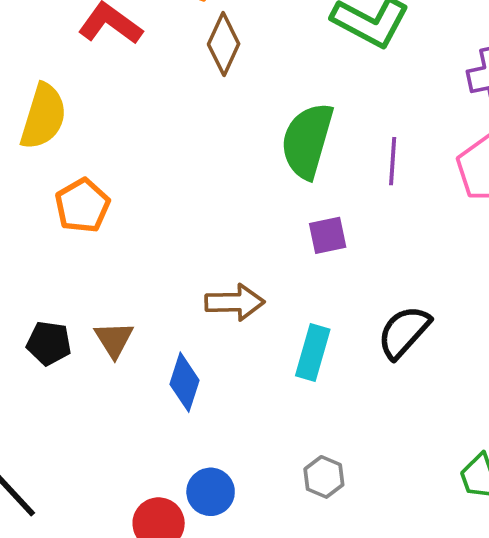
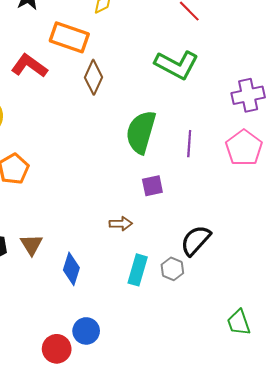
brown arrow: (235, 302) -> (121, 224), moved, size x0.7
cyan rectangle: (313, 352) -> (138, 270), moved
gray hexagon: (324, 477) -> (172, 269), moved

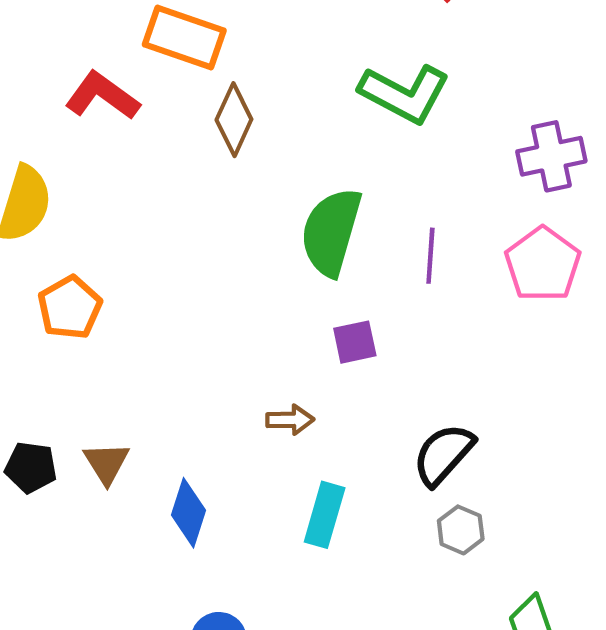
gray hexagon: (172, 269) -> (461, 530), moved

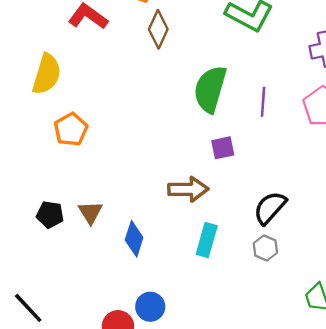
brown arrow: (290, 420) -> (188, 189), size x1.6
gray hexagon: (461, 530) -> (265, 248), moved

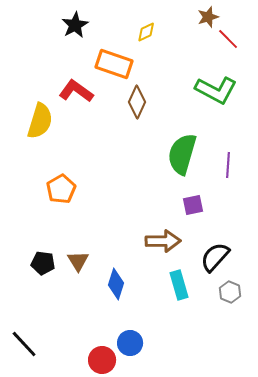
yellow semicircle: (47, 74) -> (40, 121), moved
black semicircle: (270, 208) -> (215, 257), moved
cyan rectangle: (207, 240) -> (179, 285), turned -32

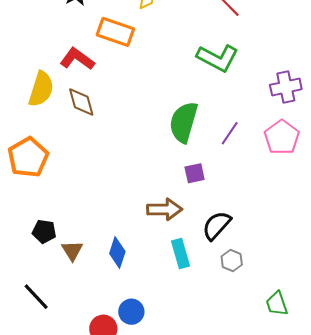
brown diamond: (137, 102) -> (81, 102), moved, turned -40
purple line: (228, 165) -> (230, 133), turned 30
orange pentagon: (61, 189) -> (28, 157), moved, size x1.4
brown triangle: (78, 261) -> (72, 251), moved
black line: (24, 344) -> (36, 297), moved

